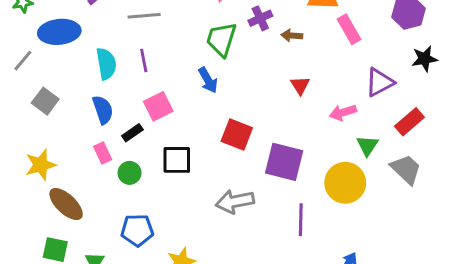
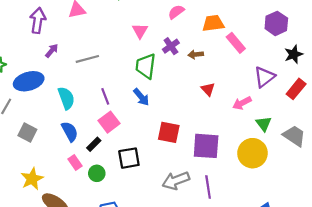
purple line: (144, 60) -> (105, 96), moved
red rectangle: (409, 122) -> (296, 89), moved
purple line: (301, 220) -> (208, 187), moved

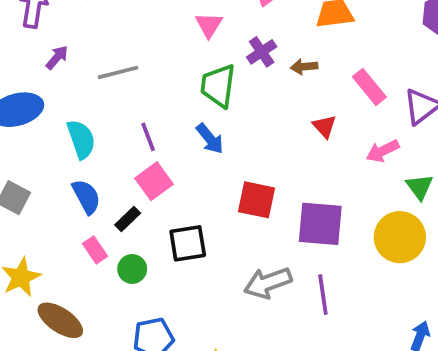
pink rectangle: (236, 43) -> (369, 87), moved

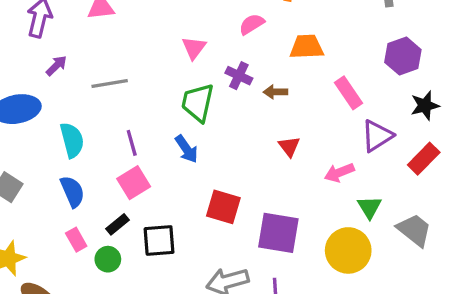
purple cross: (262, 52) -> (239, 76), turned -35
pink rectangle: (369, 87) -> (348, 93), moved
black rectangle: (128, 219) -> (117, 224), moved

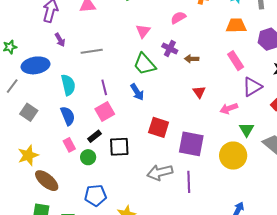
orange trapezoid: (307, 47) -> (236, 26), moved
purple arrow: (56, 66) -> (60, 40), turned 104
green trapezoid: (198, 103) -> (145, 64), turned -55

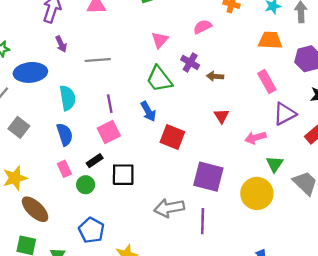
red square: (159, 127) -> (172, 137), moved
blue pentagon: (95, 195) -> (92, 230), turned 30

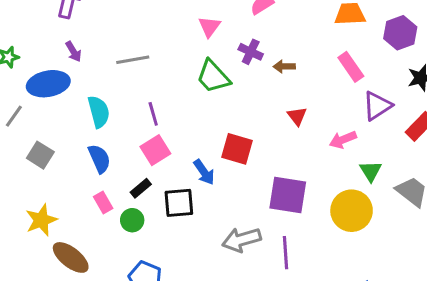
purple arrow: (61, 44) -> (73, 52), moved
blue arrow: (148, 111) -> (204, 172), moved

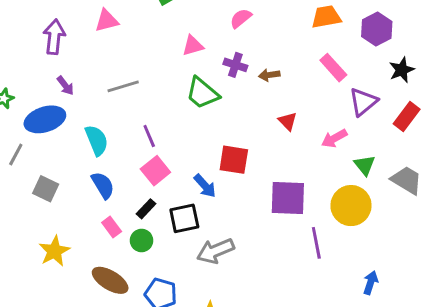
pink triangle: (209, 27) -> (193, 46), turned 45
gray arrow: (241, 240) -> (215, 251), moved
purple line: (286, 253) -> (316, 243), moved
brown ellipse: (71, 257) -> (110, 280), moved

